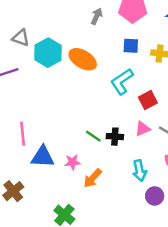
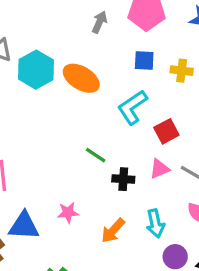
green line: (93, 136) -> (96, 155), moved
blue triangle: (43, 157) -> (24, 226), moved
orange arrow: (93, 178) -> (113, 231), moved

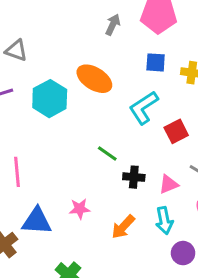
cyan hexagon: (36, 70) -> (50, 99), moved
pink triangle: (159, 169) -> (168, 184), moved

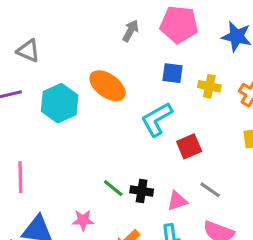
green line: (107, 153) -> (113, 188), moved

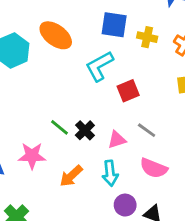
blue square: (172, 73) -> (114, 25), size x1.4
black cross: (142, 191) -> (85, 130), turned 36
pink star: (83, 220) -> (32, 156), size x1.4

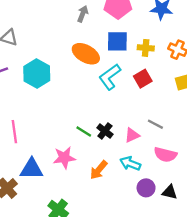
orange ellipse: (56, 35) -> (86, 54), moved
red square: (128, 91) -> (143, 79), moved
cyan arrow: (110, 173) -> (130, 163), turned 126

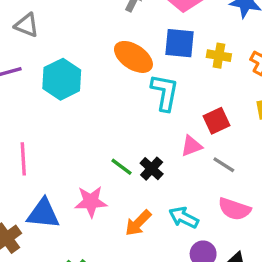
cyan L-shape: (110, 77) -> (165, 92), turned 132
red square: (143, 79) -> (217, 121), moved
pink triangle: (132, 135) -> (191, 146), moved

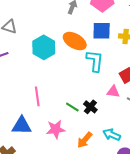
cyan hexagon: (62, 79) -> (44, 47), moved
pink triangle: (191, 146) -> (113, 92), turned 32
pink line: (23, 159) -> (37, 96), moved
blue triangle: (43, 214) -> (22, 126), moved

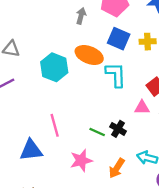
blue square: (102, 31) -> (119, 39), turned 30
blue triangle: (22, 126) -> (31, 150), moved

